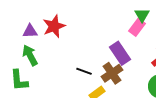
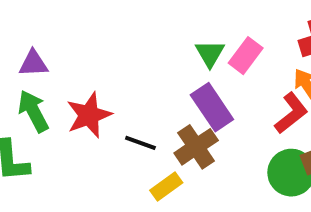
green triangle: (142, 15) -> (210, 54), moved
red star: (54, 26) -> (89, 115), moved

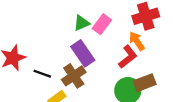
green triangle: (210, 54) -> (82, 23), turned 36

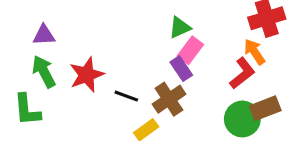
pink rectangle: (102, 24) -> (190, 50), moved
purple rectangle: (83, 53) -> (181, 69), size x0.7

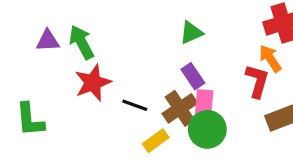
pink rectangle: (190, 50) -> (204, 104), moved, turned -32
green arrow: (44, 72) -> (82, 42), moved
red L-shape: (242, 73) -> (257, 81), turned -36
green circle: (242, 119) -> (207, 129), moved

